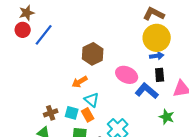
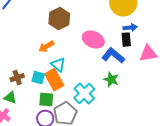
blue arrow: (157, 56) -> (130, 28), moved
orange rectangle: (88, 115) -> (54, 80), size x1.5
green star: (167, 117) -> (111, 80), moved

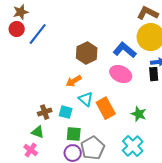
blue L-shape: (113, 56) -> (125, 50), moved
orange rectangle: (54, 80) -> (106, 108), moved
cyan cross: (84, 94) -> (133, 146), moved

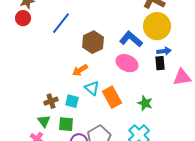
blue line: (38, 34) -> (61, 23), moved
green triangle: (38, 132) -> (44, 121), turned 32
green square: (74, 134) -> (66, 124), moved

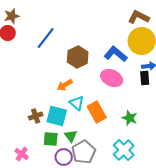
cyan square: (72, 101) -> (57, 116), size x1.5
green triangle: (44, 121) -> (71, 136), moved

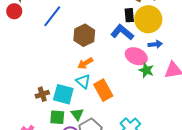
pink ellipse: (112, 78) -> (136, 56), moved
black rectangle: (145, 78) -> (129, 15), moved
orange arrow: (65, 85) -> (85, 63), moved
green star: (130, 118) -> (146, 70), moved

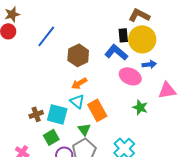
green star: (146, 70) -> (140, 107), moved
green triangle: (77, 114) -> (84, 129), moved
green square: (57, 117) -> (51, 137), turned -35

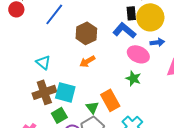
cyan triangle: (77, 101) -> (43, 62), moved
green star: (140, 107) -> (133, 78), moved
orange rectangle: (97, 110) -> (110, 100), moved
brown cross: (36, 114) -> (44, 92), size x1.6

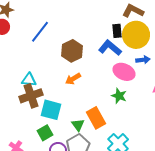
cyan triangle: (43, 62) -> (29, 80), turned -35
brown cross: (44, 92) -> (31, 96), moved

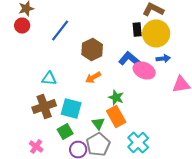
blue L-shape: (110, 48) -> (130, 60), moved
brown cross: (31, 96) -> (44, 106), moved
green star: (119, 96) -> (116, 98), moved

